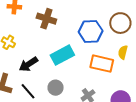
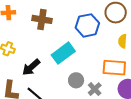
orange rectangle: (102, 64) -> (114, 68), moved
gray circle: (56, 88) -> (76, 80), moved

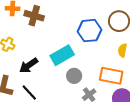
brown cross: (42, 19) -> (34, 16), moved
gray circle: (76, 80) -> (74, 76), moved

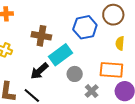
brown cross: (34, 16) -> (41, 36), moved
black arrow: (29, 65) -> (39, 71), moved

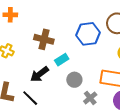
cyan rectangle: (60, 55) -> (62, 60), size x0.6

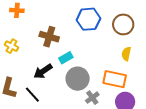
blue hexagon: (88, 34) -> (88, 19), moved
gray circle: (74, 80) -> (78, 79), size x1.5

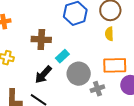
yellow semicircle: (126, 54) -> (109, 34), moved
gray cross: (92, 98) -> (97, 89), turned 32

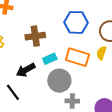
brown cross: (41, 39) -> (35, 36), turned -30
orange rectangle: (115, 65) -> (77, 57), moved

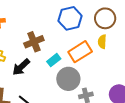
orange rectangle: (77, 57) -> (80, 52), turned -35
black arrow: (26, 70) -> (21, 67), moved

